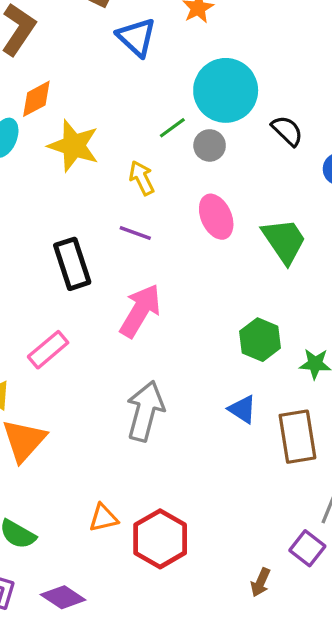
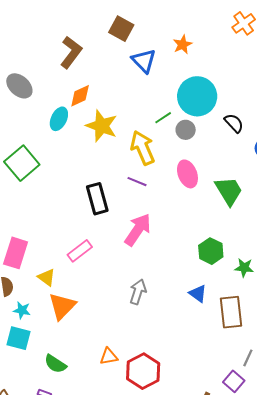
yellow arrow: (142, 178) -> (143, 148), size x1.6
gray arrow: (145, 411) -> (138, 292), size x0.7

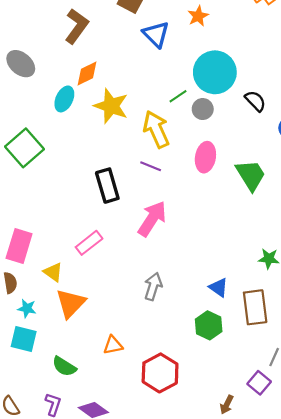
pink ellipse: (187, 174) -> (205, 157), turned 32
green hexagon: (211, 251) -> (209, 325), moved
orange triangle: (109, 356) -> (113, 345), moved

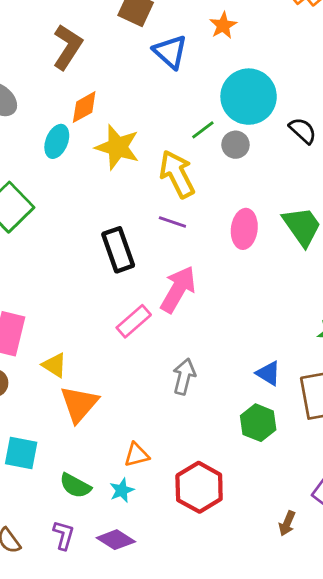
pink ellipse: (205, 157) -> (244, 229), moved
pink rectangle: (89, 243) -> (134, 321), moved
cyan star: (27, 308) -> (122, 490), moved, turned -30

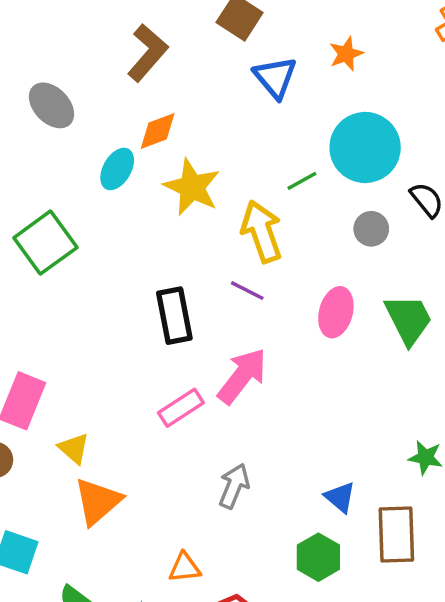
gray circle: (235, 145) -> (371, 229), moved
orange triangle: (136, 455) -> (185, 568), moved

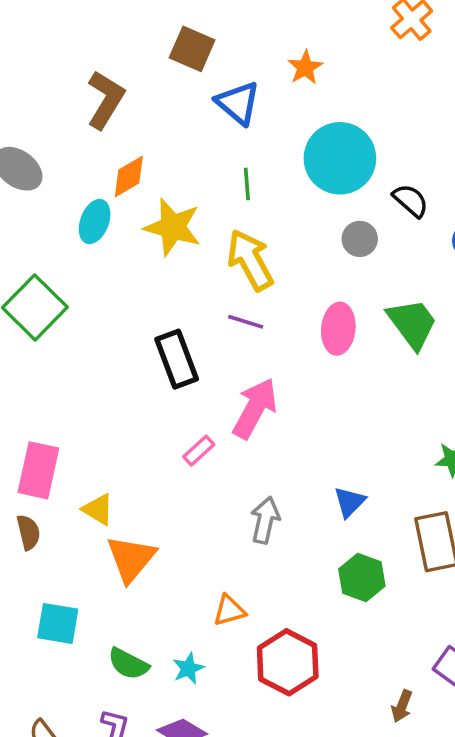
green line: (302, 181) -> (247, 184), moved, turned -56
pink rectangle: (181, 408) -> (199, 451), size x0.7
blue triangle: (340, 497) -> (349, 502), moved, turned 44

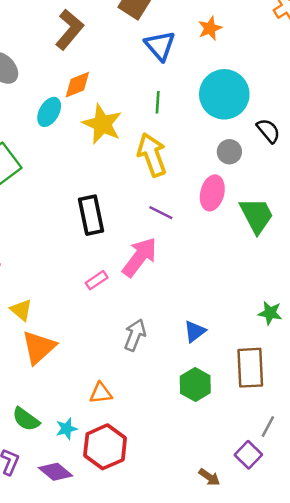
purple line: (246, 322) -> (161, 213), moved
pink ellipse: (338, 329) -> (212, 193), moved
red hexagon: (288, 662) -> (105, 447), moved
brown arrow: (402, 706) -> (209, 477), turned -85

